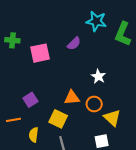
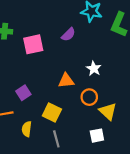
orange triangle: (72, 98) -> (66, 81), moved

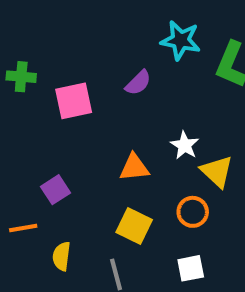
orange circle: (89, 97) -> (193, 212), moved
yellow triangle: (108, 111) -> (217, 172), moved
yellow square: (52, 112) -> (134, 226), moved

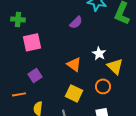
pink square: (74, 101) -> (32, 42), moved
orange triangle: (134, 167) -> (74, 64), turned 42

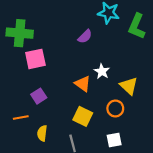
green cross: (18, 19) -> (20, 33), size x1.6
white star: (99, 53) -> (102, 71), moved

